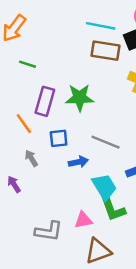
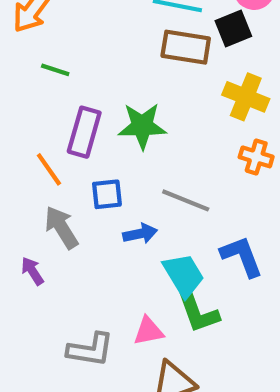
gray arrow: (31, 158) -> (61, 227), size x1.5

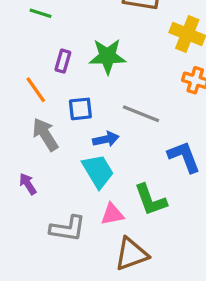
purple rectangle: (84, 132) -> (63, 61), size x0.6
purple arrow: (32, 271) -> (28, 184), moved
cyan trapezoid: (184, 275) -> (98, 171), moved

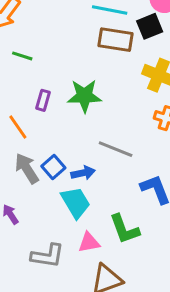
blue square: (80, 109) -> (53, 167), moved, turned -35

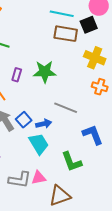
pink triangle: (89, 242) -> (39, 178), moved

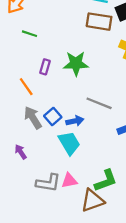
green L-shape: (72, 162) -> (106, 181), moved, turned -90

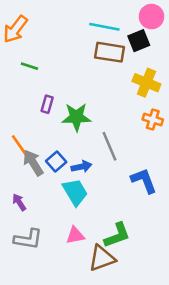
green star: (76, 64) -> (76, 117), moved
orange line: (26, 87) -> (19, 145), moved
gray line: (99, 103) -> (110, 146), turned 45
gray L-shape: (48, 183) -> (28, 239), moved

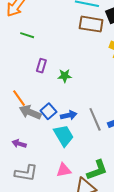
green star: (76, 117) -> (65, 76), size x0.6
gray line: (110, 146) -> (95, 119), moved
gray arrow: (33, 163) -> (30, 112), turned -35
purple arrow: (19, 202) -> (19, 144), turned -40

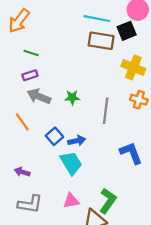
purple rectangle: (41, 66) -> (30, 75), moved, turned 56
gray arrow: (30, 112) -> (39, 96), moved
gray line: (95, 119) -> (106, 111), moved, turned 30
green L-shape: (97, 170) -> (108, 201), turned -35

